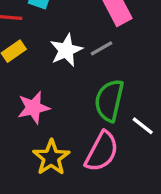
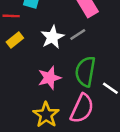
pink star: (34, 108) -> (49, 78), moved

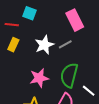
yellow rectangle: (15, 40) -> (13, 45), turned -32

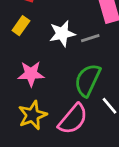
pink star: (39, 78) -> (31, 74), moved

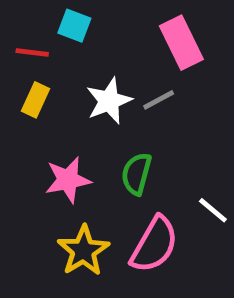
green semicircle: (88, 80) -> (136, 174), moved, size x0.7

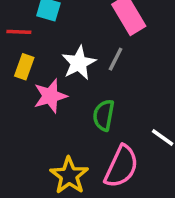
gray line: (159, 100) -> (116, 59), turned -30
pink star: (68, 180) -> (50, 96), moved

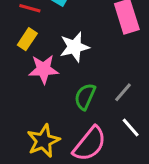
gray line: (116, 59) -> (123, 92), moved

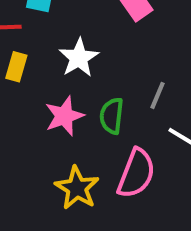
pink star: (44, 69) -> (64, 116), moved

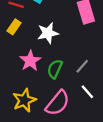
pink star: (64, 116) -> (30, 61), turned -30

